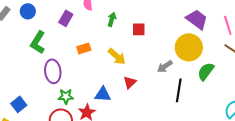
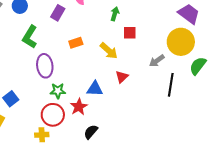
green arrow: (112, 19) -> (115, 14), moved
red square: (139, 29) -> (130, 33), moved

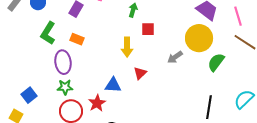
orange rectangle: (76, 43) -> (77, 39), moved, turned 40
yellow arrow: (109, 51) -> (127, 47), turned 48
black line: (171, 85) -> (209, 107), moved
green star: (58, 91) -> (65, 87), moved

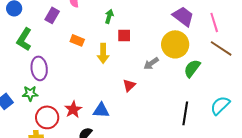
orange rectangle: (77, 39) -> (77, 40), moved
red triangle: (140, 73) -> (129, 85), moved
blue triangle: (113, 85) -> (101, 110), moved
green star: (65, 87) -> (30, 93), moved

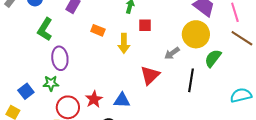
red triangle: (129, 85) -> (150, 75), size x1.5
cyan semicircle: (220, 105) -> (241, 95), turned 30
black line: (185, 113) -> (191, 80), moved

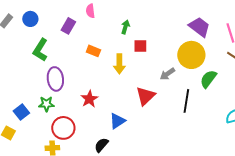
red star: (94, 99) -> (89, 99), moved
blue triangle: (122, 100) -> (117, 121), turned -36

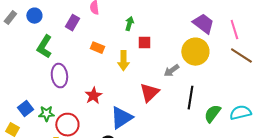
green semicircle: (208, 79) -> (212, 114), moved
green star: (46, 104) -> (46, 114), moved
blue triangle: (117, 121) -> (121, 118), size x1.4

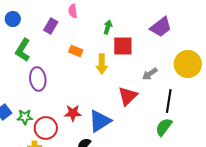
purple trapezoid: (203, 24) -> (161, 27), moved, turned 105
red square: (144, 43) -> (123, 46), size x1.5
yellow circle: (195, 52) -> (188, 64), moved
red star: (93, 96) -> (73, 113), moved, turned 30
green semicircle: (212, 114) -> (164, 127), moved

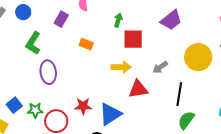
yellow arrow: (102, 64) -> (121, 67), moved, turned -90
red triangle: (128, 96) -> (138, 89), turned 35
green semicircle: (164, 127) -> (186, 120), moved

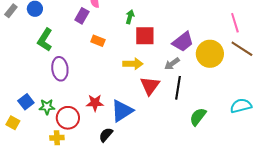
purple rectangle: (61, 19) -> (82, 16), moved
purple trapezoid: (171, 20) -> (183, 42), moved
red triangle: (138, 89) -> (150, 86), turned -45
black line: (179, 94) -> (178, 88), moved

